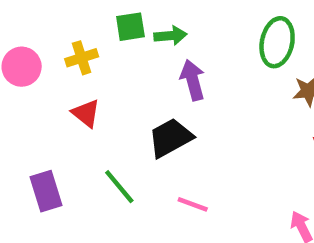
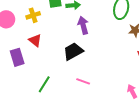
green line: (119, 187) -> (44, 84), moved, turned 72
purple rectangle: (46, 191) -> (17, 57), moved

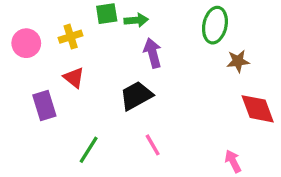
pink line: (83, 81) -> (153, 145), turned 40

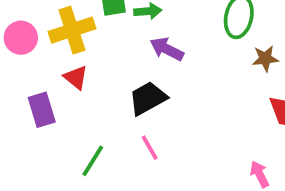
yellow cross: (71, 37) -> (72, 30), size x1.6
purple arrow: (153, 53) -> (167, 49), turned -48
pink line: (153, 145) -> (150, 148), moved

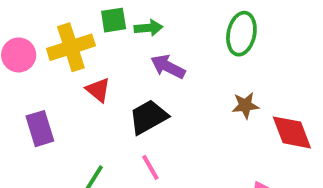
brown star: (265, 59) -> (245, 105), moved
red triangle: (76, 77) -> (98, 90), moved

